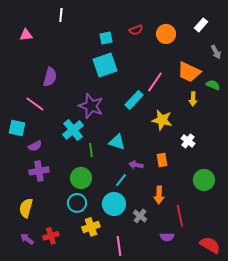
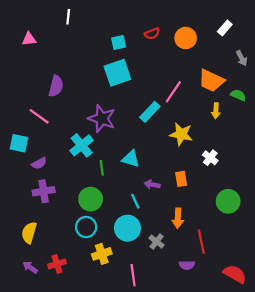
cyan line: (121, 180) -> (135, 201), turned -64

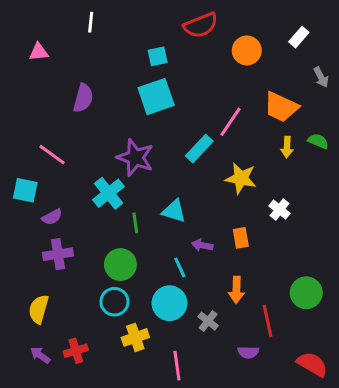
red semicircle: (152, 34) -> (201, 25), moved, size x1.6
purple semicircle: (56, 86) -> (83, 98), moved
green semicircle: (238, 95) -> (318, 141), moved
green circle: (228, 201) -> (306, 293), moved

